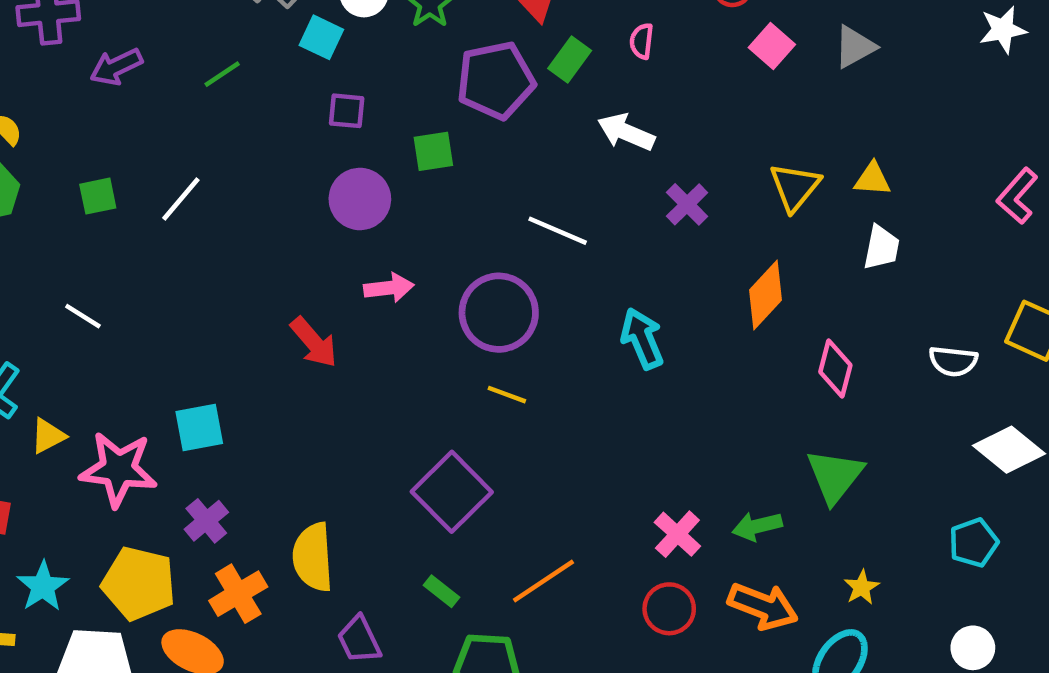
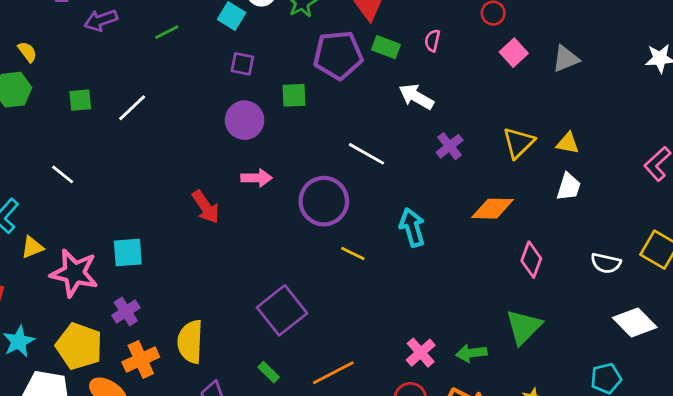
green rectangle: (570, 59) -> (386, 47), turned 68
orange diamond: (765, 295) -> (492, 209), turned 42
yellow line: (507, 395) -> (353, 253), moved

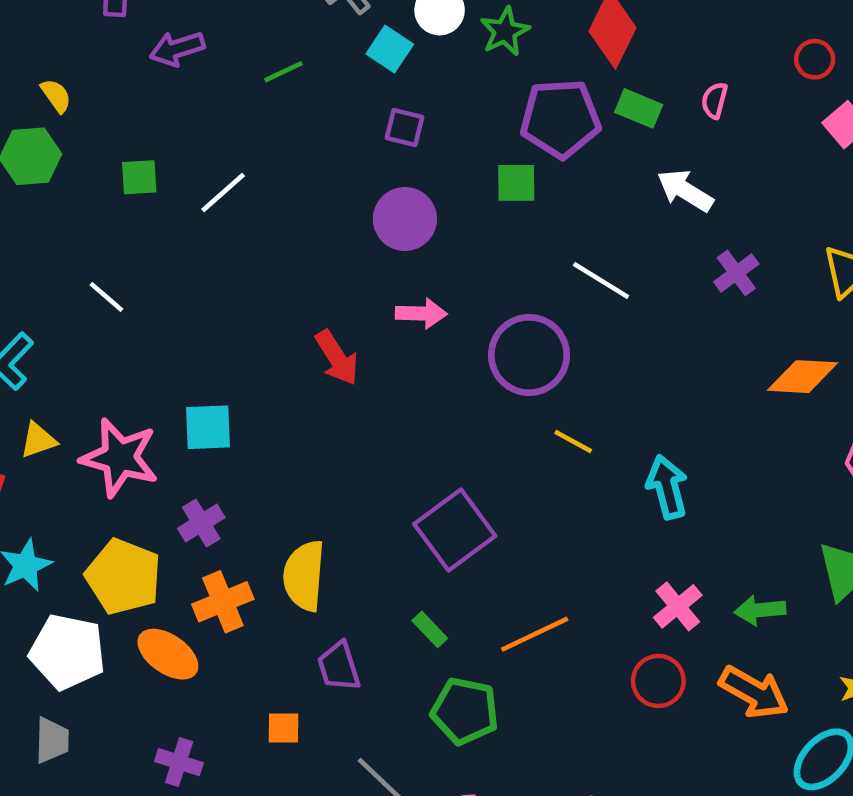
green square: (294, 95) -> (516, 183), moved
cyan arrow: (412, 227) -> (667, 487), moved
yellow triangle: (32, 247) -> (38, 440), moved

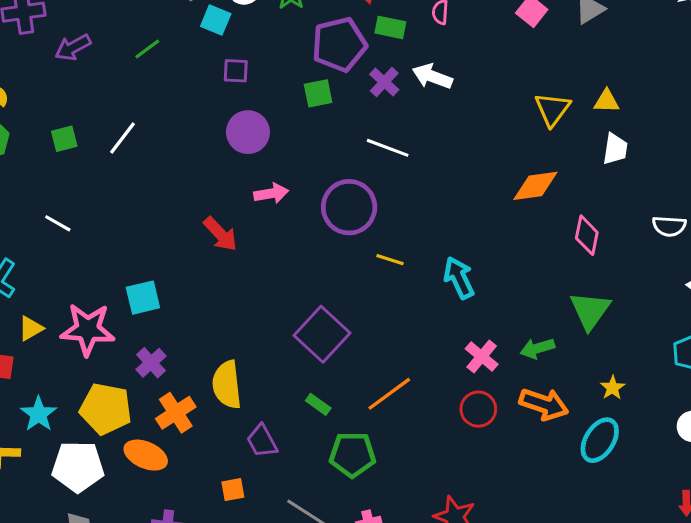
purple cross: (736, 273) -> (384, 82), moved

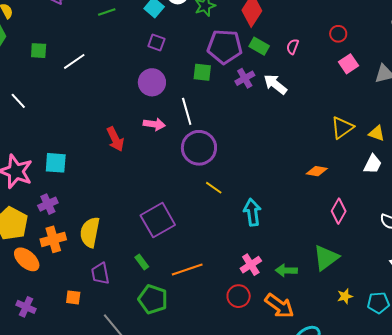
white line: (388, 148) -> (187, 111), moved, turned 36
orange diamond: (535, 186) -> (317, 171), size x0.7
yellow star: (613, 388) -> (345, 296), moved

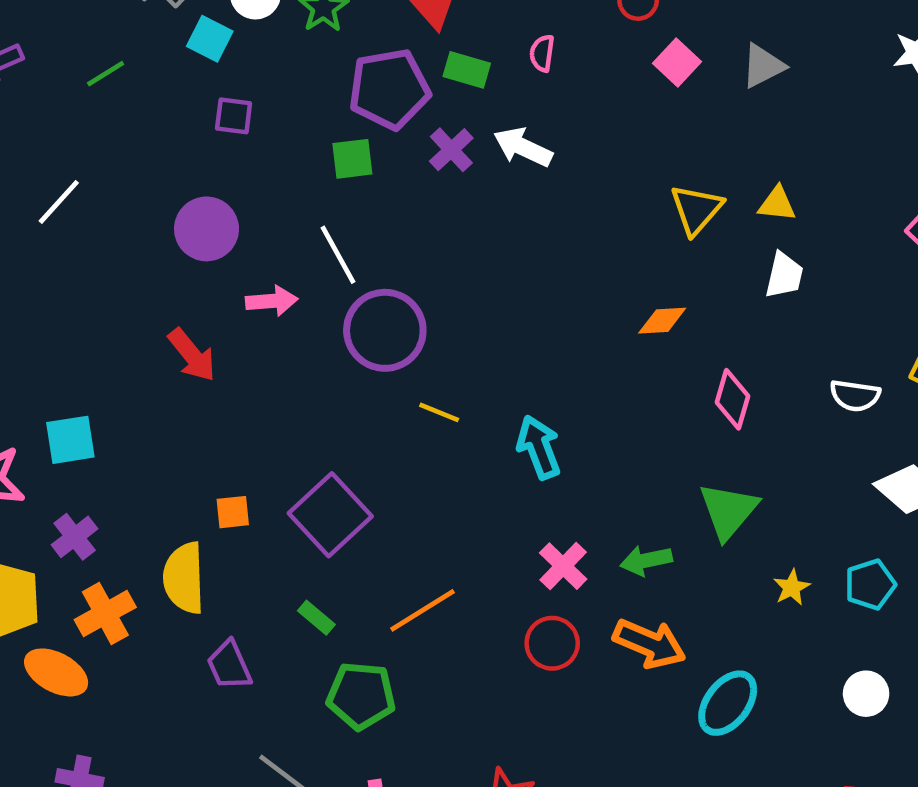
purple circle: (152, 82) -> (207, 229), moved
orange square: (73, 297) -> (233, 512), moved

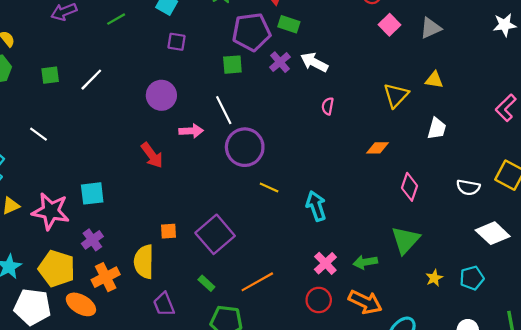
pink semicircle: (542, 53) -> (328, 106), moved
yellow triangle: (777, 204) -> (434, 80), moved

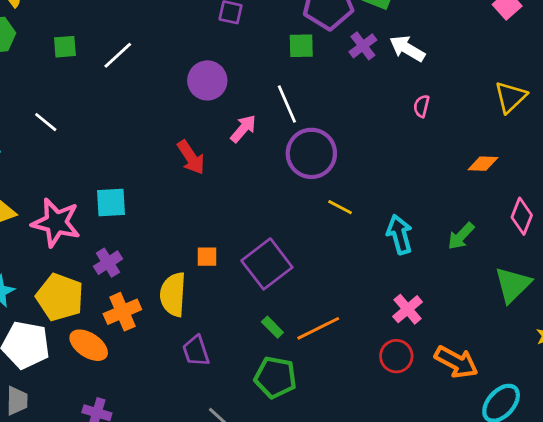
pink arrow: (191, 131) -> (243, 129), turned -50
green arrow: (365, 262) -> (461, 236), moved, turned -40
green rectangle: (206, 283) -> (272, 327), moved

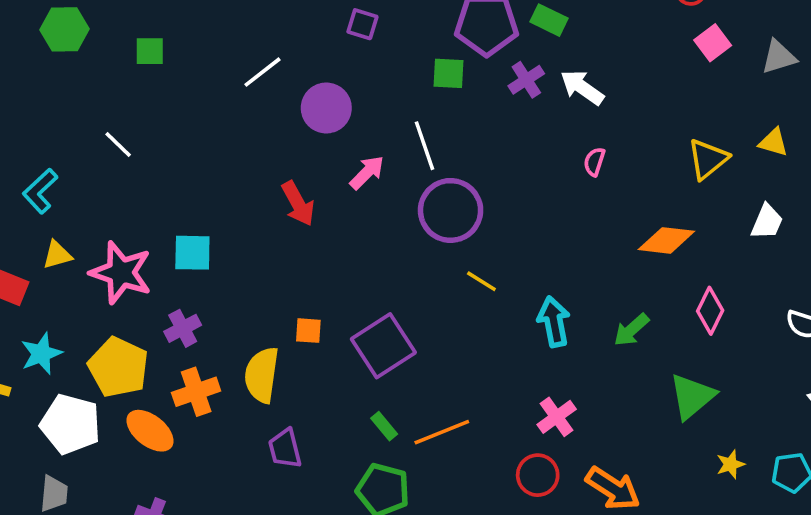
white line: (118, 55) -> (263, 72), moved
orange diamond: (483, 164) -> (666, 240), size x1.4

